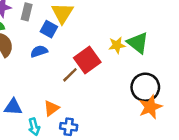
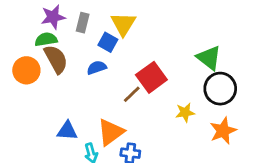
yellow star: (117, 45) -> (185, 112), moved
black circle: (145, 87) -> (220, 89), moved
orange triangle: (51, 108) -> (111, 132), size x1.5

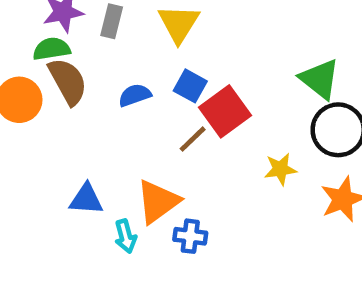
blue square: (108, 42) -> (190, 86), moved

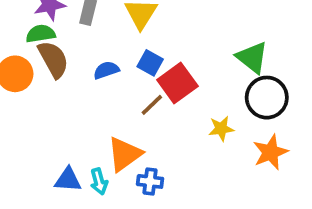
blue triangle: (86, 199) -> (68, 180), moved

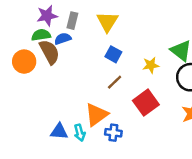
blue semicircle: (106, 70) -> (63, 39), moved
red square: (177, 83) -> (146, 103), moved
yellow star: (221, 129) -> (151, 65), moved

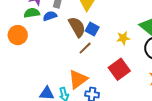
brown semicircle: (49, 52) -> (77, 27), moved
brown line: (115, 82) -> (85, 48), moved

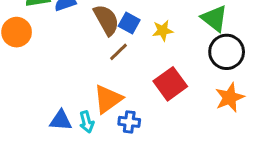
yellow star: (123, 38) -> (163, 31), moved

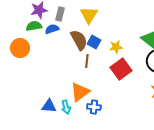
brown line: (119, 52) -> (87, 61), turned -40
red square: (170, 84) -> (121, 69), moved

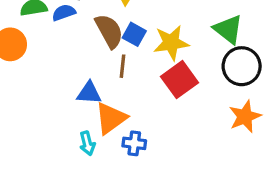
yellow star: (116, 47) -> (171, 43), size x1.5
blue triangle: (49, 106) -> (89, 93), moved

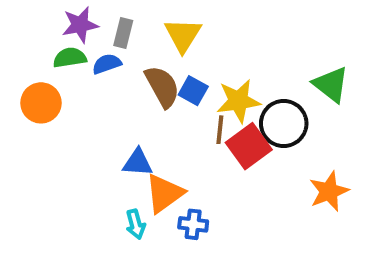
green triangle: (228, 29) -> (331, 84), moved
brown line: (123, 66) -> (220, 130), moved
black circle: (242, 66) -> (284, 123), moved

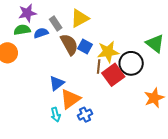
gray rectangle: (123, 33) -> (56, 23), moved, turned -48
yellow triangle: (183, 35) -> (80, 18), turned 30
blue triangle: (138, 163) -> (57, 83), turned -42
blue cross: (193, 224) -> (85, 115), turned -32

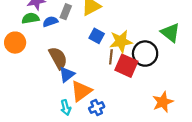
gray rectangle: (56, 23) -> (66, 12), turned 56
brown semicircle: (69, 44) -> (58, 58), moved
red square: (113, 75) -> (126, 66), turned -30
orange star: (154, 98) -> (163, 102), moved

